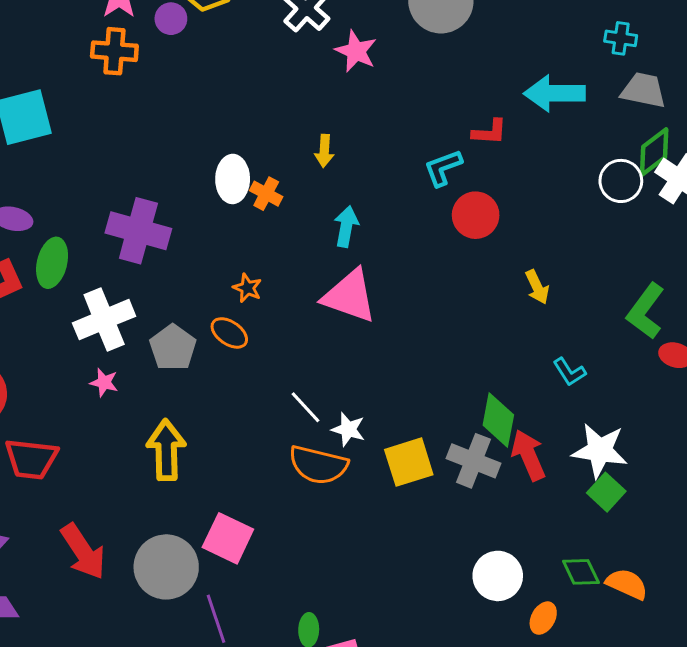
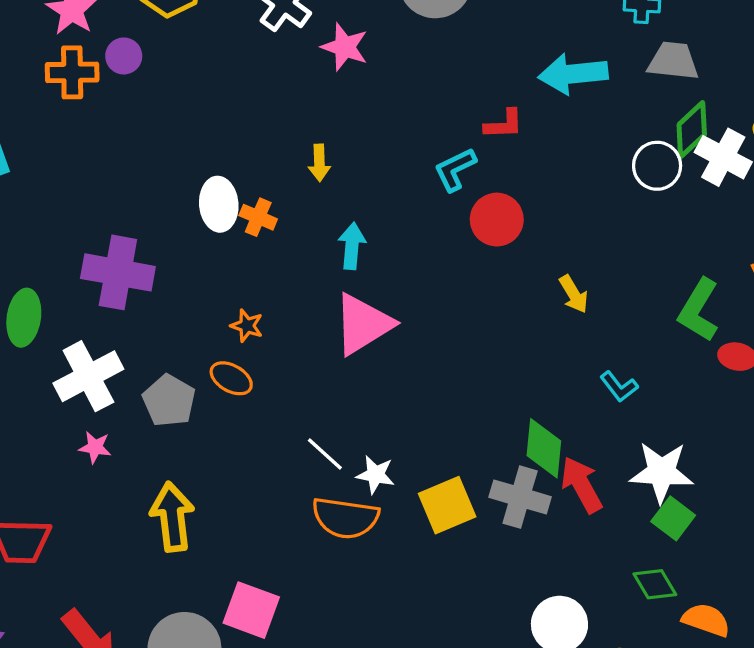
purple circle: (171, 19) -> (124, 56), moved
pink triangle: (350, 296) -> (363, 324), turned -46
green diamond: (581, 572) -> (655, 584), moved

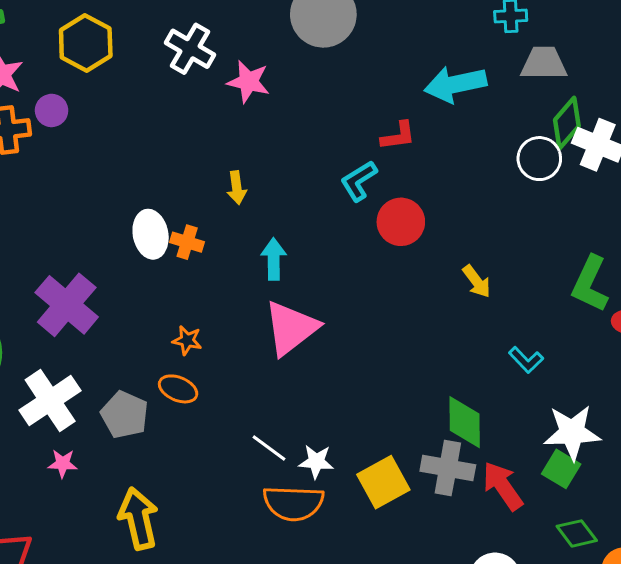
purple cross: (118, 272) -> (67, 305), turned 36
red arrow: (582, 485) -> (503, 486), moved
green square: (673, 518) -> (561, 469), moved

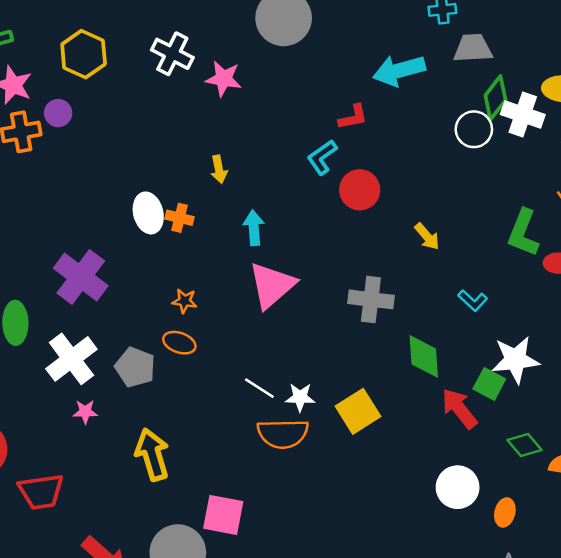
gray cross: (448, 468) -> (371, 299), moved
green square: (561, 469) -> (489, 384), moved

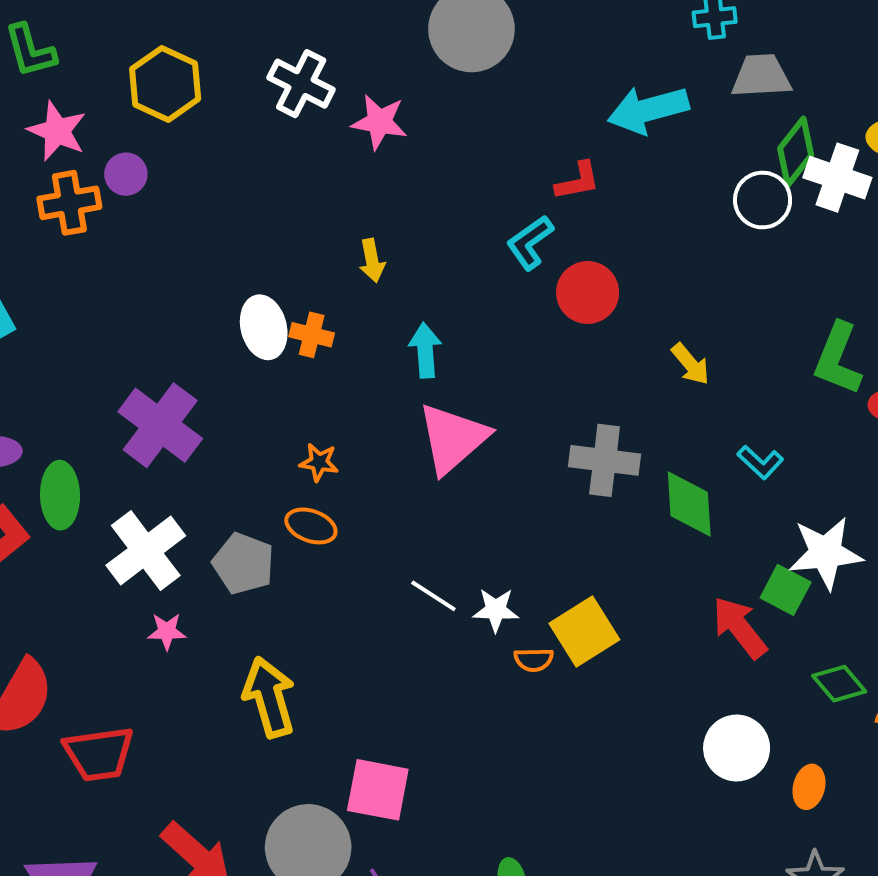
green diamond: (424, 356) -> (689, 504), moved
orange semicircle: (283, 434) -> (534, 660), moved, size x0.5

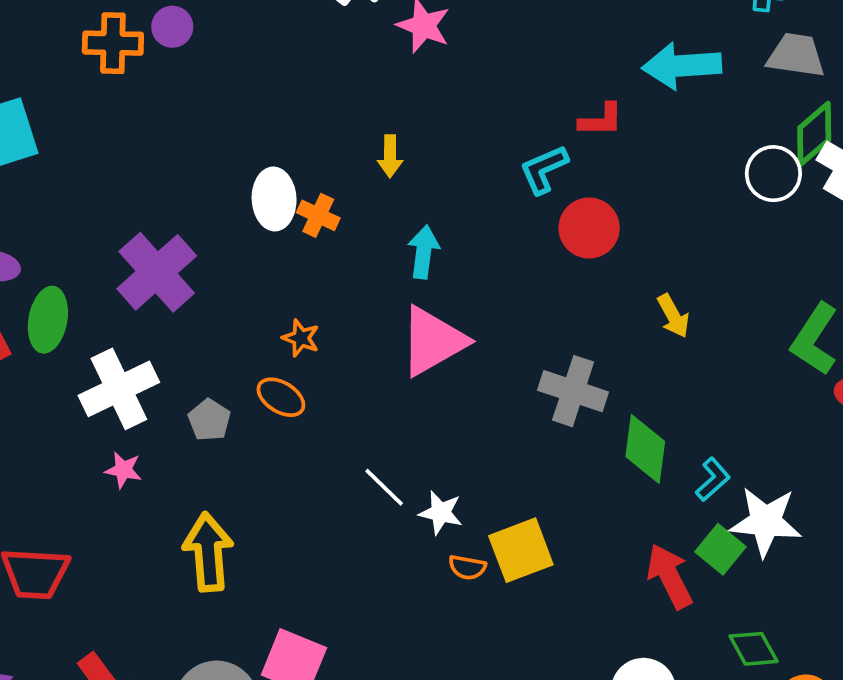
cyan L-shape: (760, 462) -> (713, 479), moved, turned -96
gray pentagon: (243, 564) -> (209, 420), size x0.7

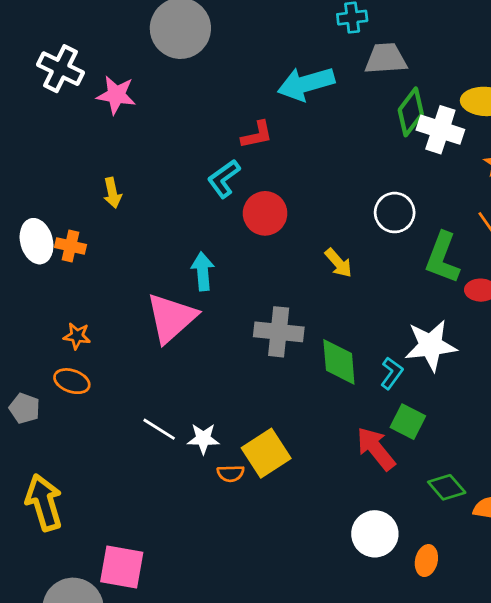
white circle: (773, 174) -> (395, 213), moved
cyan arrow: (424, 252) -> (203, 271), moved
white star: (766, 522) -> (431, 345), moved

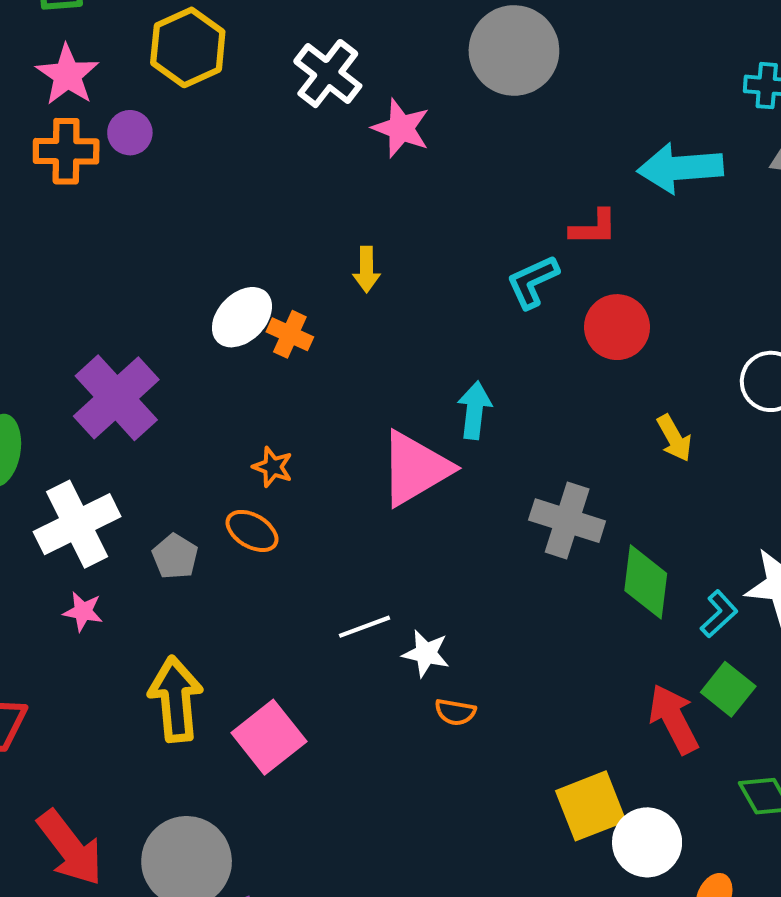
red circle: (265, 213) -> (617, 327), moved
white ellipse: (37, 241) -> (242, 317), turned 48
white line: (159, 429) -> (364, 627), turned -64
yellow square: (266, 453) -> (591, 806), moved
pink square: (122, 567) -> (269, 737), moved, turned 30

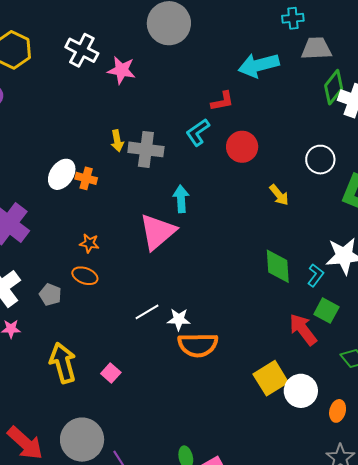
gray cross: (567, 521) -> (146, 149), moved
orange semicircle: (455, 712) -> (198, 345), size x2.0
pink square: (269, 737) -> (111, 373), size x0.6

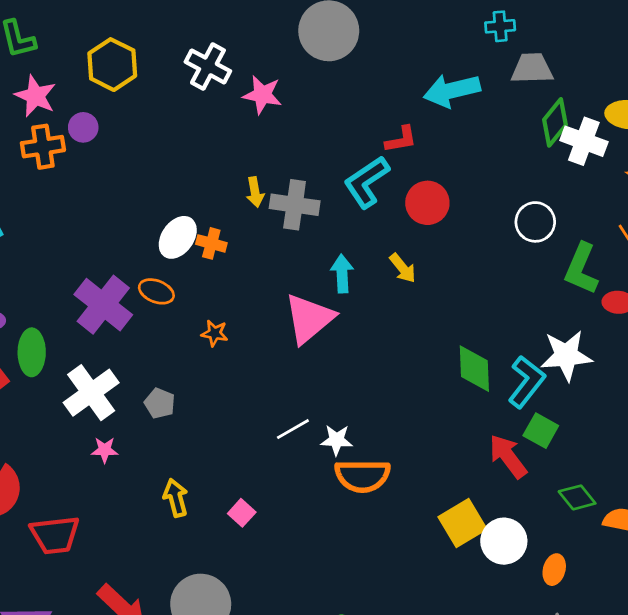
cyan L-shape: (198, 132) -> (366, 182), size x1.4
yellow arrow: (279, 195) -> (403, 268), moved
cyan L-shape: (316, 275) -> (527, 382), size x1.6
orange ellipse: (85, 276) -> (156, 291), moved
yellow arrow: (63, 363) -> (176, 498), size x0.7

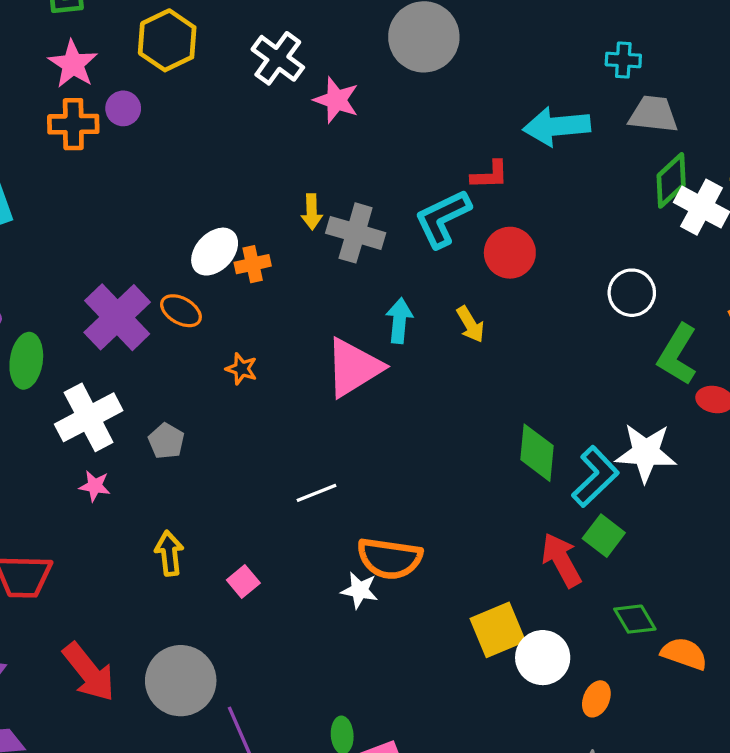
orange cross: (211, 243) -> (253, 264), turned -36
white star: (337, 440) -> (360, 590), moved

